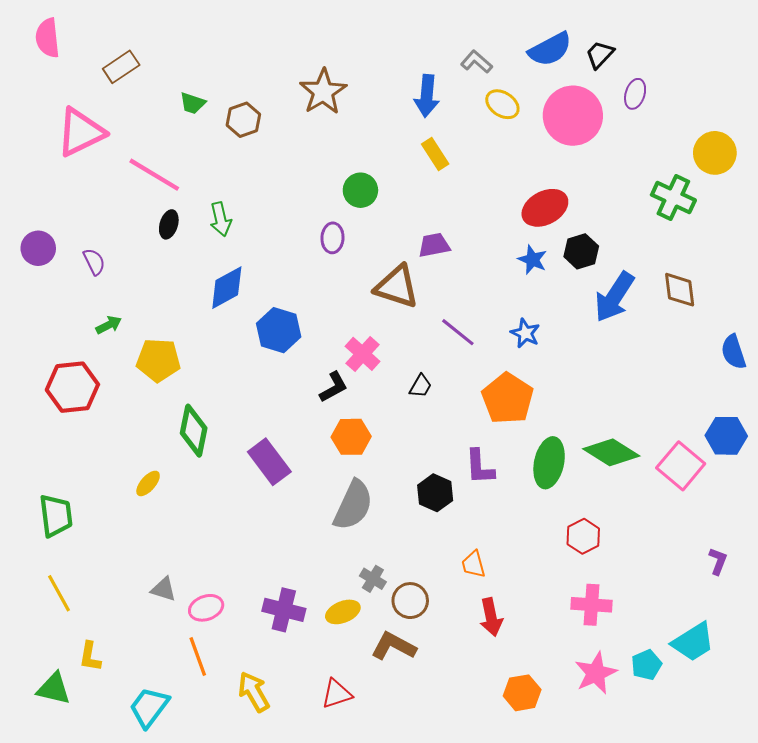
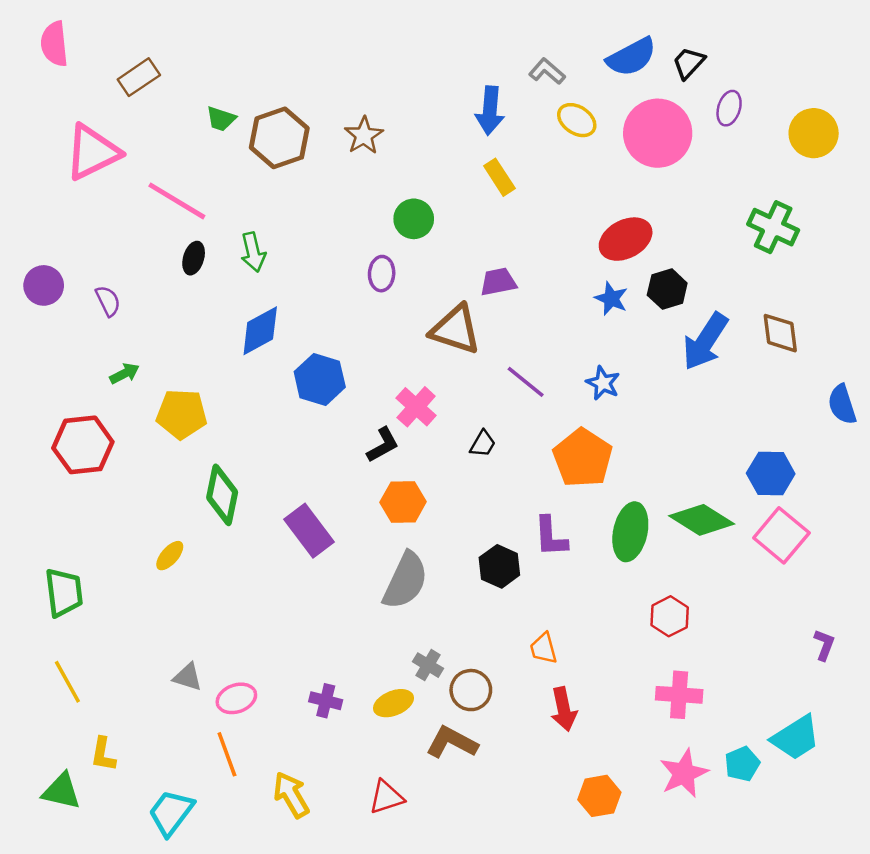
brown star: (323, 92) -> (364, 136), moved, size x0.7
brown hexagon: (243, 120) -> (279, 138), size x1.5
yellow circle: (715, 153) -> (814, 133), moved
blue hexagon: (726, 436) -> (771, 473), moved
purple cross: (284, 610) -> (326, 701), size x0.7

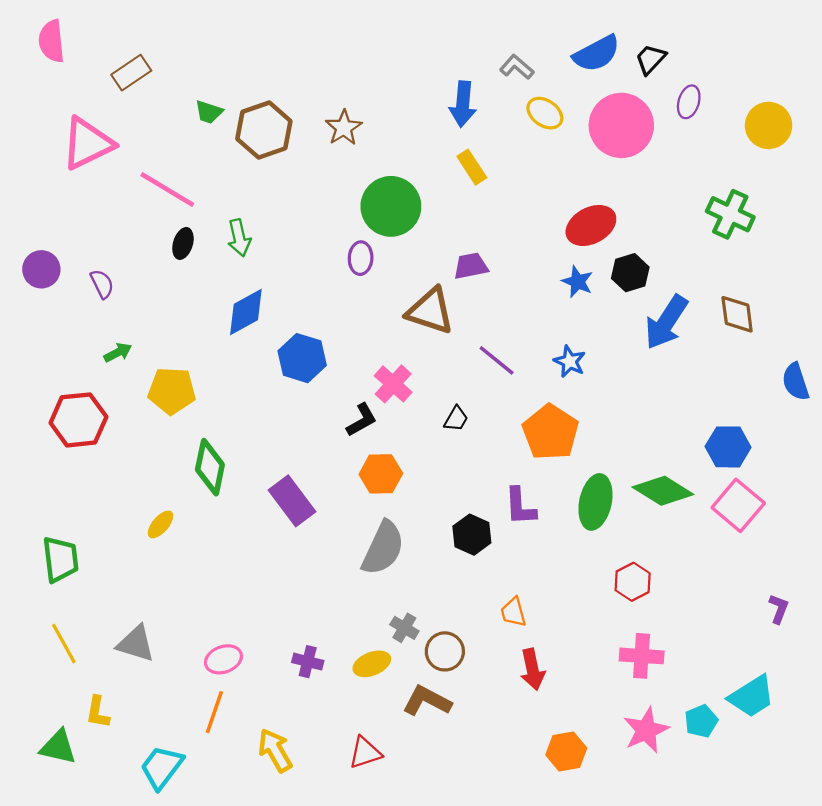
green circle: (414, 219) -> (391, 206), size x1.6
gray triangle: (188, 677) -> (136, 644), moved, size x1.4
orange line: (227, 754) -> (214, 712), turned 39

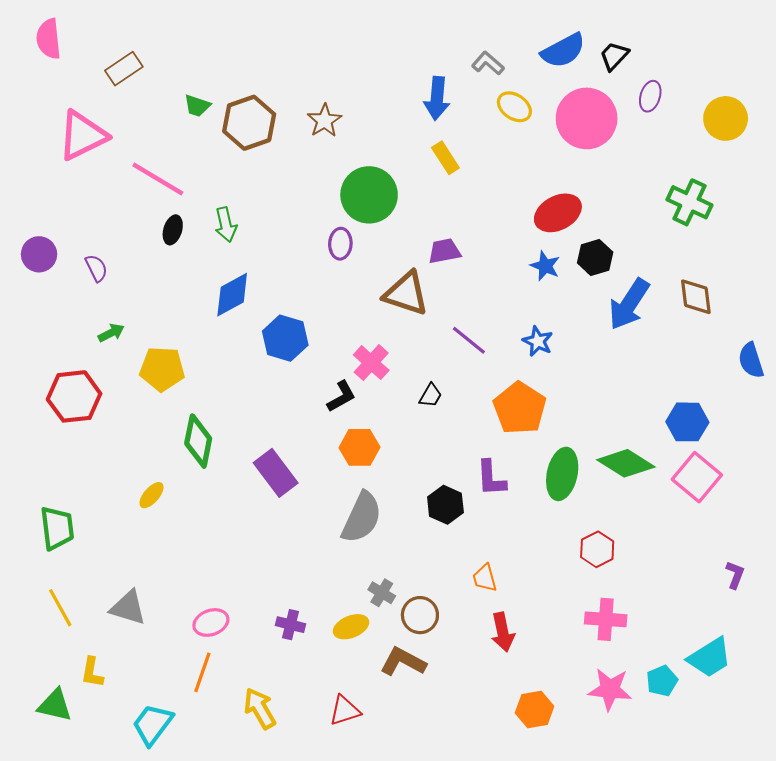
pink star: (646, 730) -> (610, 689), turned 30

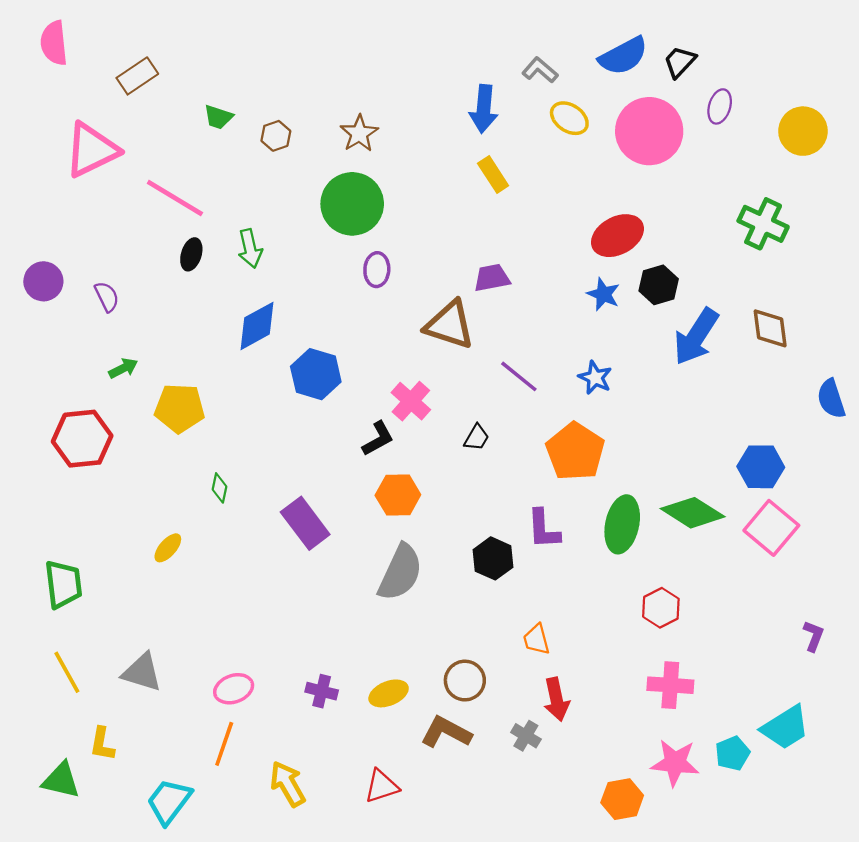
brown hexagon: (249, 123) -> (276, 136), size x0.5
green circle: (369, 195) -> (352, 204), moved
green diamond: (198, 441) -> (219, 488), size x0.5
gray cross: (382, 593) -> (526, 736), moved
orange hexagon: (535, 710) -> (622, 799), moved

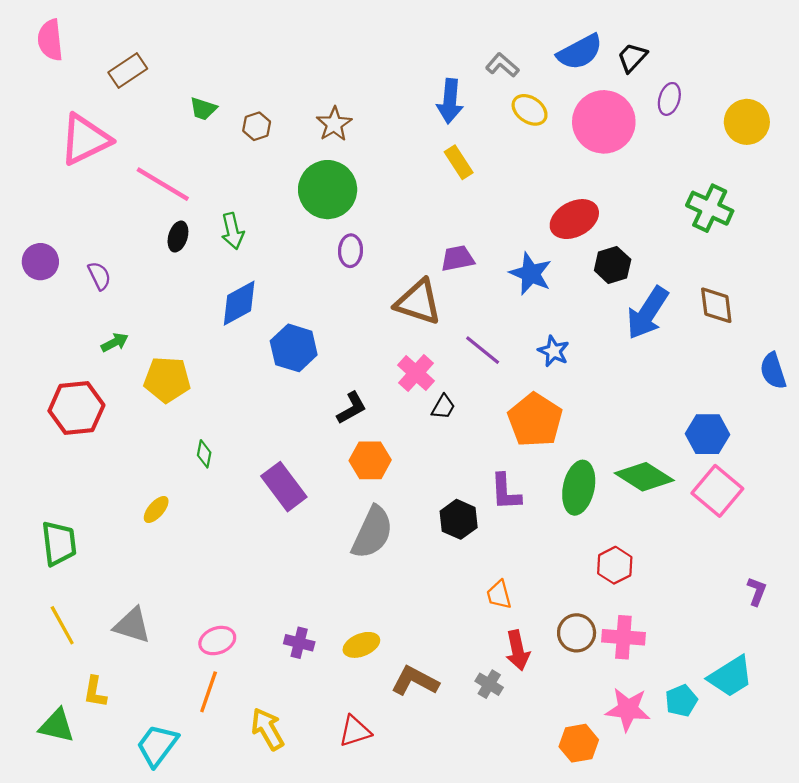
blue star: (603, 294) -> (531, 274), moved, size x1.4
pink cross: (411, 401) -> (416, 373), moved
brown circle: (465, 681) -> (577, 633), moved

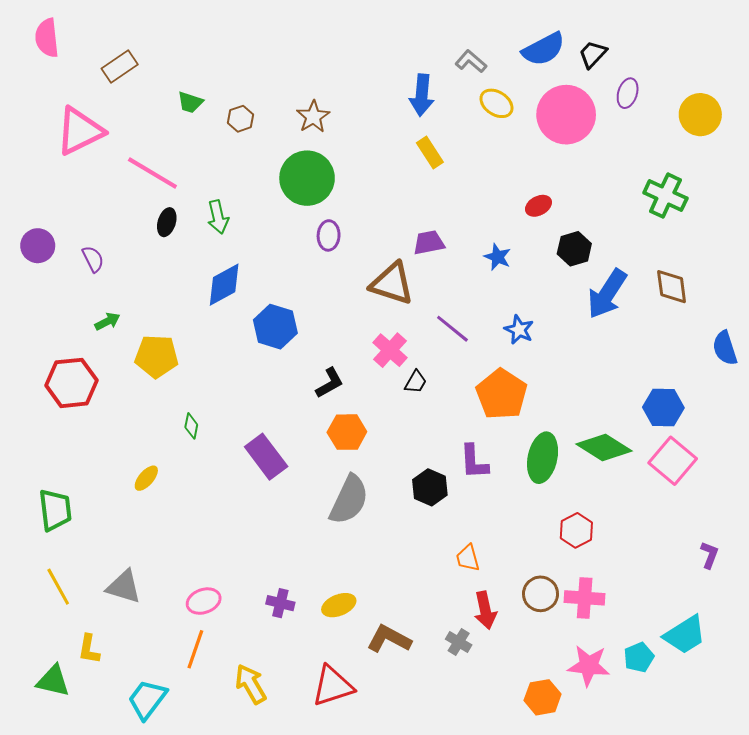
red ellipse: (574, 219) -> (538, 206), size x0.6
blue star: (531, 274) -> (498, 257), size x0.7
red triangle: (355, 731) -> (333, 686), size x1.4

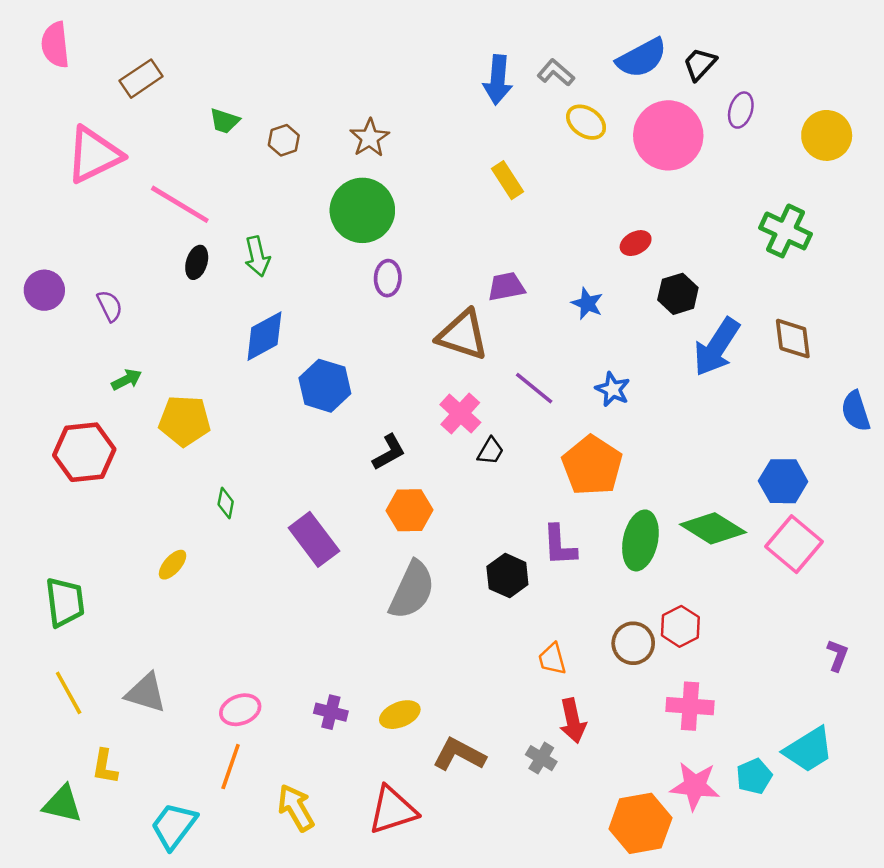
blue arrow: (422, 95) -> (498, 80), moved
brown circle: (541, 594) -> (633, 643), moved
orange hexagon: (543, 697) -> (640, 823), size x1.4

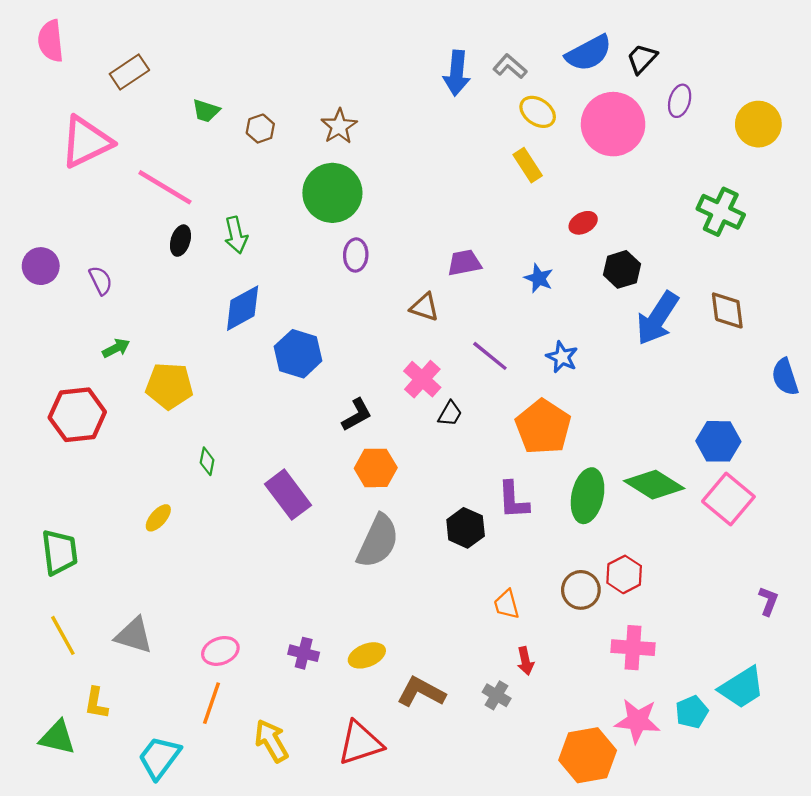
yellow rectangle: (507, 180) -> (528, 165), moved
brown triangle: (463, 335) -> (424, 307), size x0.6
red arrow: (573, 721) -> (525, 661), size x0.7

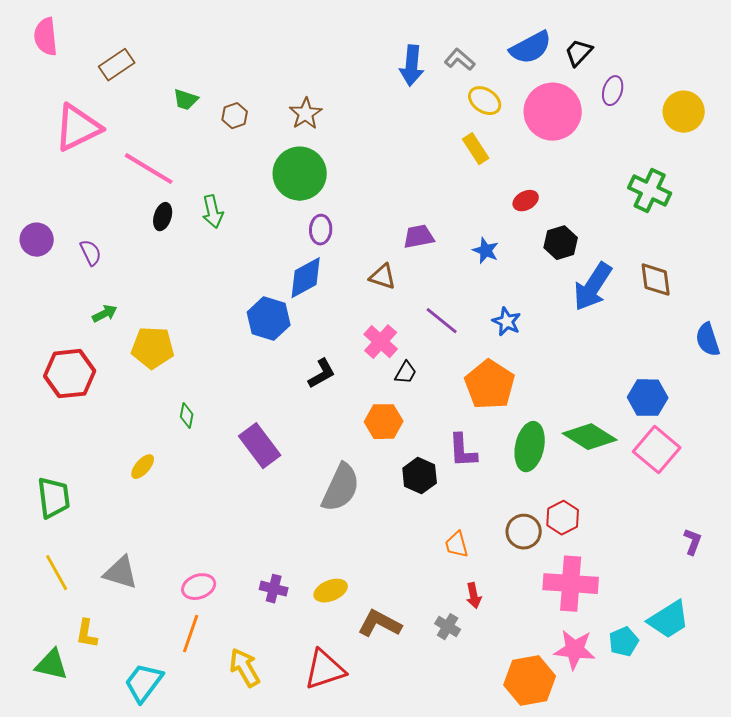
blue diamond: (243, 308) -> (306, 278), moved
orange hexagon: (376, 468) -> (384, 422), moved
pink cross: (633, 648) -> (571, 584), size x1.4

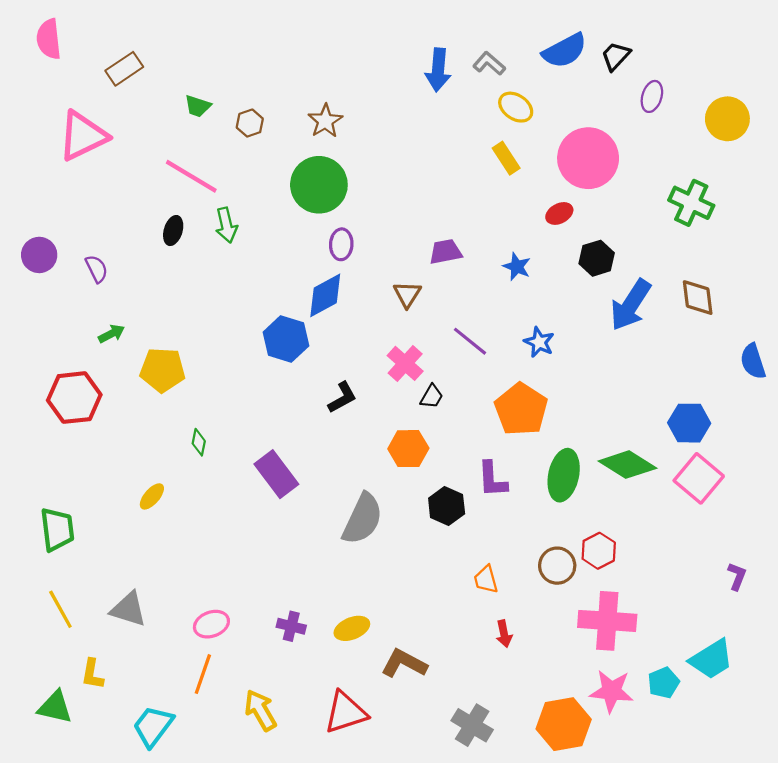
pink circle: (553, 112) -> (588, 158), moved
pink line: (149, 169) -> (191, 176), moved
brown triangle: (383, 277) -> (407, 294), turned 44
gray cross: (448, 627) -> (472, 725), moved, size x1.5

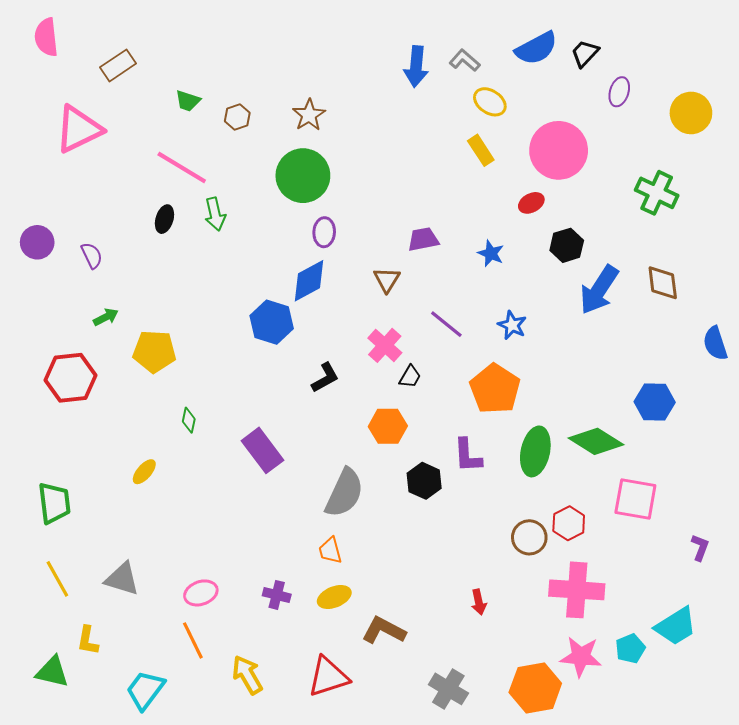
pink square: (699, 478) -> (635, 499), moved, turned -30
orange trapezoid: (486, 579) -> (330, 551), moved
orange line: (203, 674) -> (193, 640), turned -45

